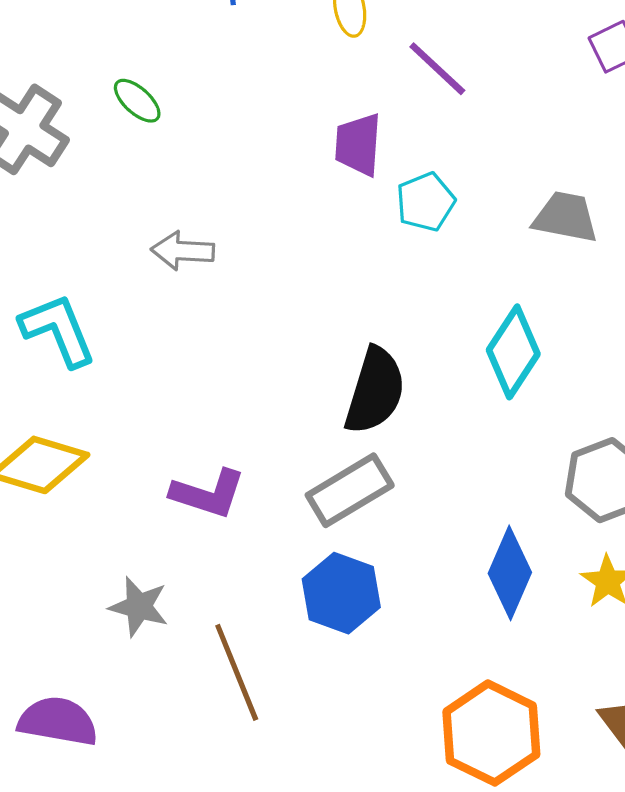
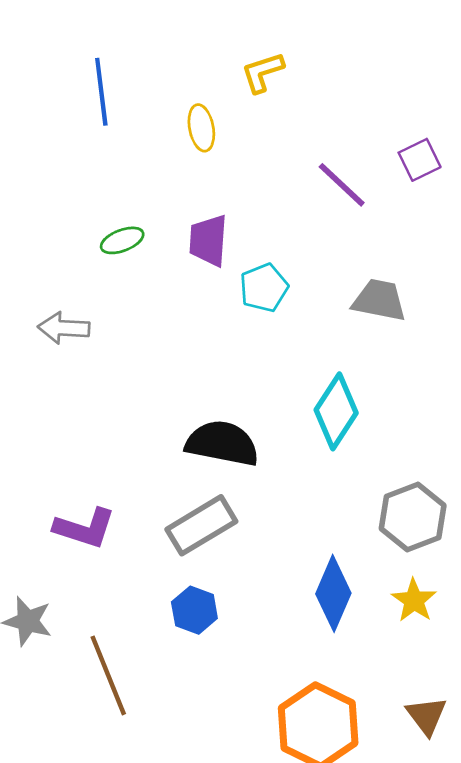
purple line: (437, 69) -> (342, 185), moved
green ellipse: (137, 101) -> (122, 240), moved, turned -63
black semicircle: (375, 391) -> (222, 443), turned -96
blue hexagon: (341, 593) -> (194, 610), size x0.7

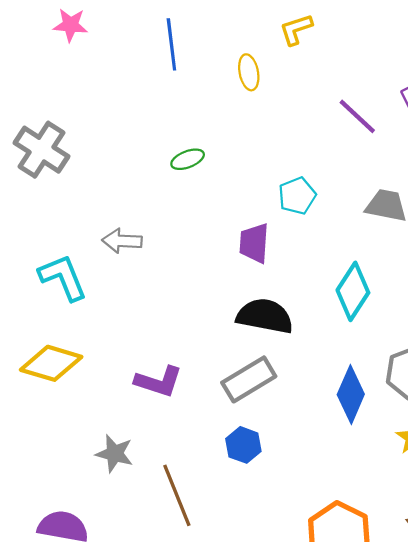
purple trapezoid: (208, 240) -> (254, 243), moved
gray arrow: (64, 328) -> (122, 241), moved
blue diamond: (333, 593) -> (351, 394), moved

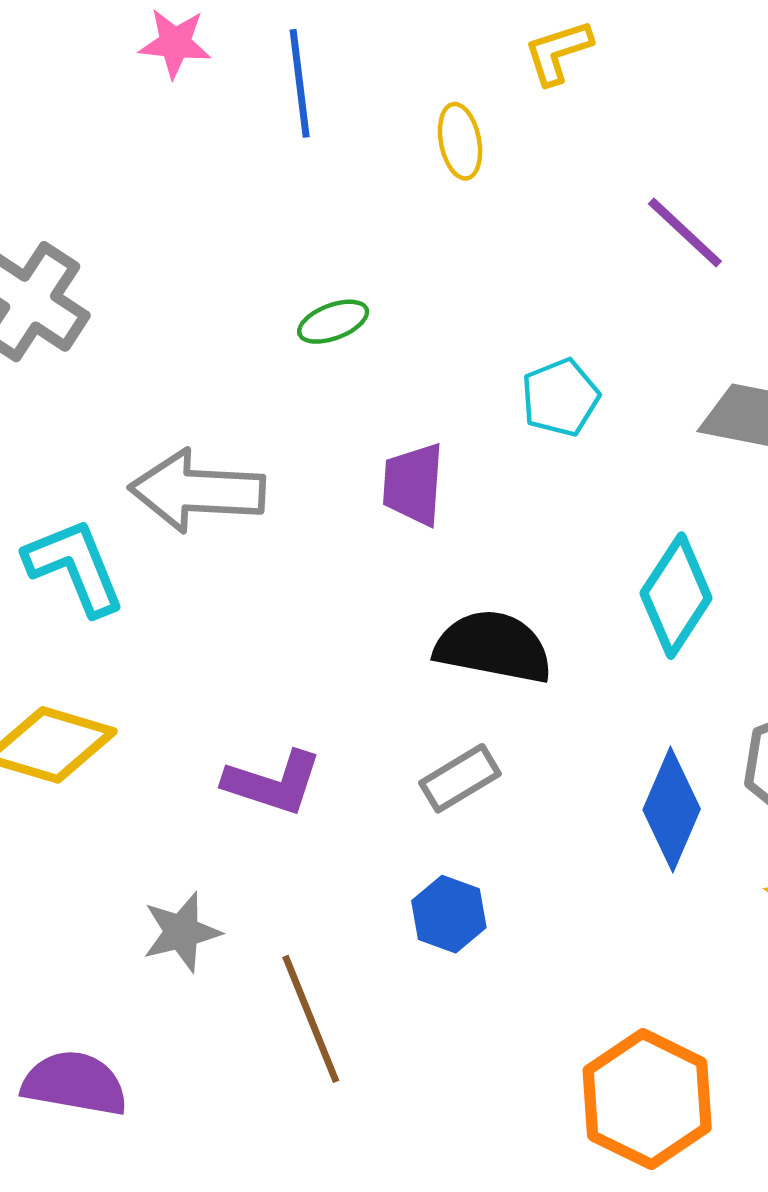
pink star: (70, 25) -> (175, 43), moved
gray arrow: (122, 241) -> (197, 491), size x1.6
purple trapezoid: (254, 243) -> (413, 484), moved
gray rectangle: (249, 379) -> (460, 778), size x0.7
gray star: (115, 454) -> (182, 932), turned -30

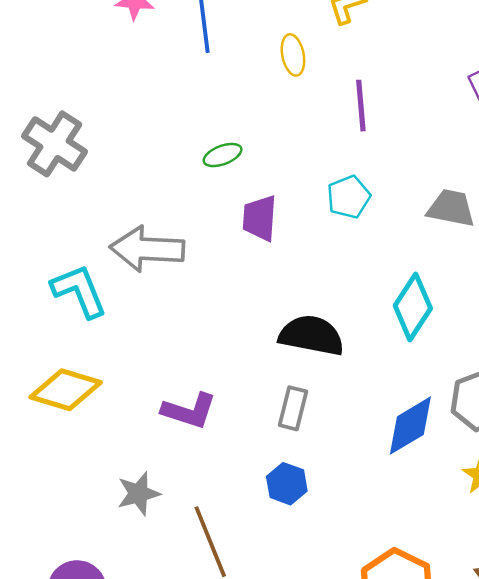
purple line: (685, 233) -> (361, 106), moved, turned 42
purple trapezoid: (413, 484) -> (260, 218), moved
gray rectangle: (460, 778) -> (293, 408), turned -45
blue diamond: (672, 809) -> (410, 426), turned 36

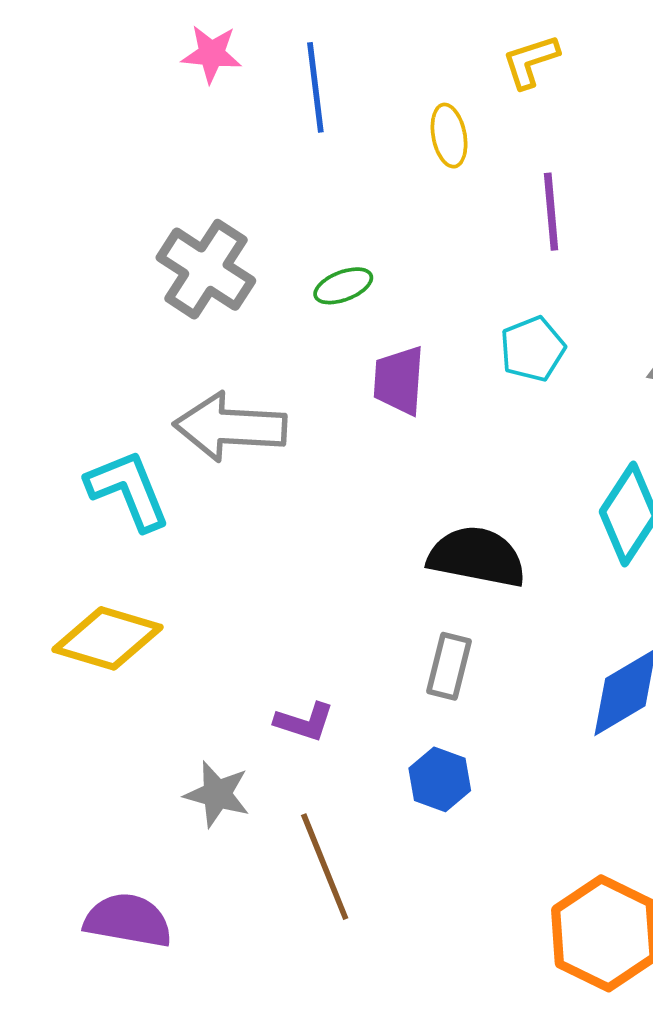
gray cross: (55, 144) -> (206, 269), moved
purple L-shape: (189, 411) -> (304, 722), moved, size x0.7
gray star: (139, 494) -> (217, 794), turned 30

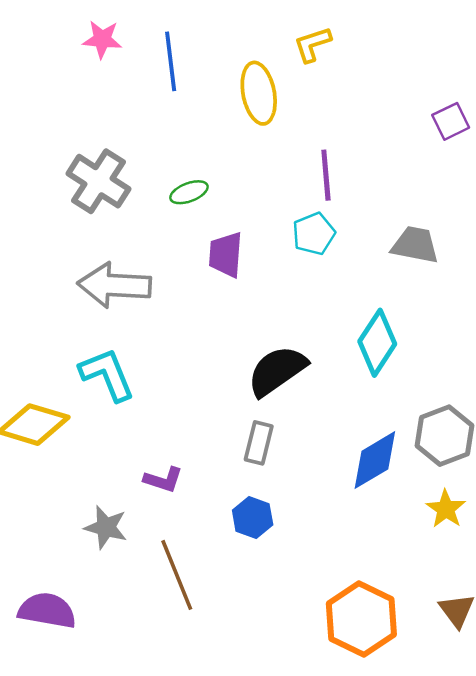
yellow ellipse: (449, 136) -> (259, 93), size x1.5
purple line: (551, 212) -> (326, 175), moved
cyan L-shape: (128, 490) -> (107, 374), moved
black semicircle: (477, 557) -> (277, 371), turned -46

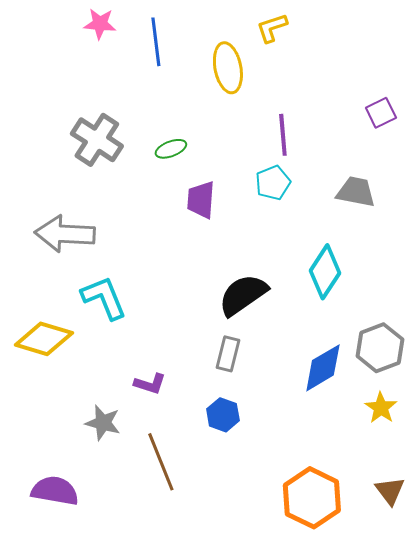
purple square: (451, 121) -> (381, 113), moved
gray arrow: (114, 285) -> (65, 234), moved

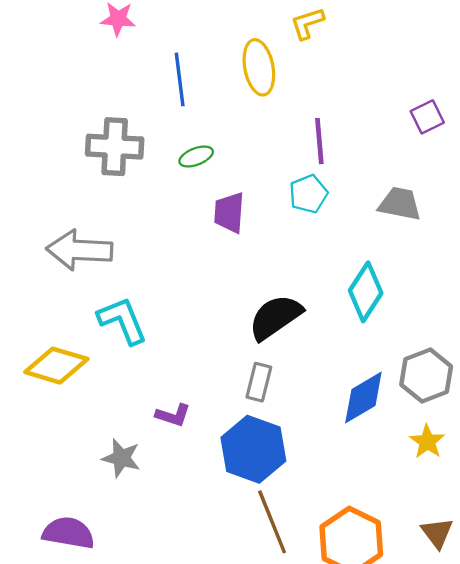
blue line: (156, 42) -> (180, 79), moved
gray cross: (97, 140) -> (115, 147), turned -30
blue hexagon: (223, 415) -> (253, 449), size x1.8
brown line: (161, 462) -> (272, 522), moved

